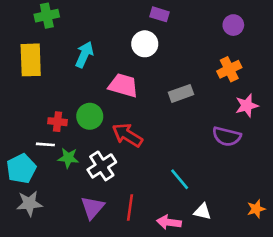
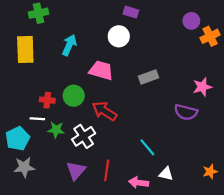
orange cross: (229, 69) -> (210, 36), moved

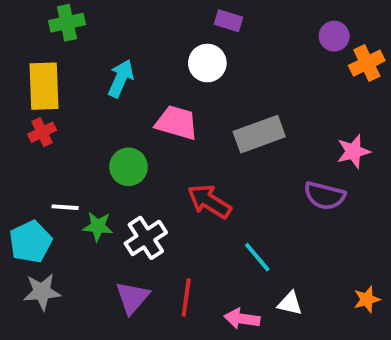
gray rectangle: (148, 77) -> (259, 134), size x1.4
red cross: (47, 100) -> (42, 132), moved, turned -32
red arrow: (104, 111) -> (209, 201), moved

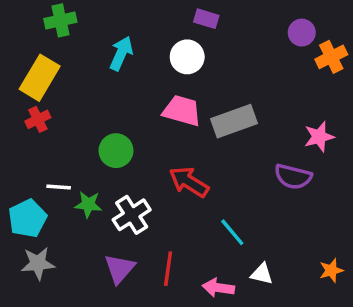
cyan arrow: (121, 78) -> (121, 53), moved
yellow rectangle: (44, 86) -> (40, 78), turned 33
pink trapezoid: (177, 123) -> (182, 111), moved

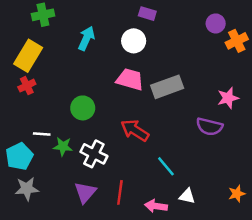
white cross: (132, 215) -> (94, 154), turned -30

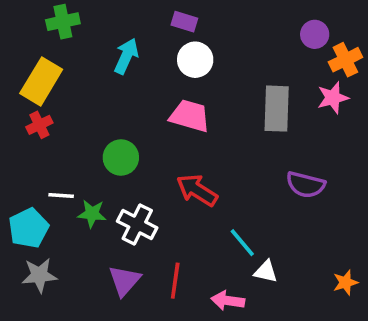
purple rectangle: (147, 14) -> (184, 22), moved
gray rectangle: (167, 87) -> (277, 109), moved, turned -68
pink star: (228, 98) -> (333, 98), moved
white triangle: (187, 196) -> (266, 272), moved

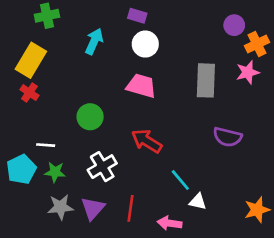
red cross: (39, 125) -> (29, 93), turned -30
green star: (92, 214) -> (55, 172), moved
white cross: (137, 225) -> (102, 167), turned 32
gray star: (39, 275) -> (60, 207), moved
orange star: (345, 282) -> (257, 210), size x1.4

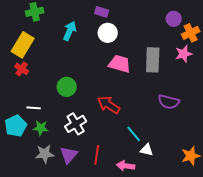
pink trapezoid: (141, 86) -> (120, 64), moved

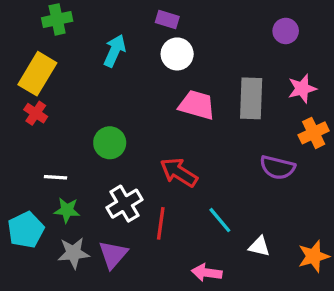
orange cross: (191, 33) -> (314, 133), moved
cyan pentagon: (16, 126) -> (26, 230), moved
white triangle: (147, 150) -> (259, 246), moved
red line: (97, 155) -> (161, 223), moved

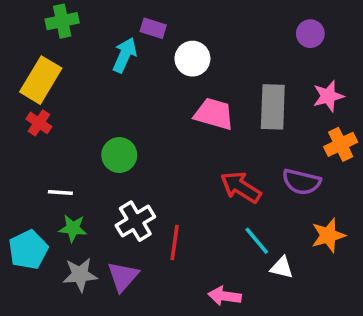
purple rectangle: (167, 19) -> (153, 28), moved
red arrow: (179, 172) -> (241, 187), moved
cyan line: (220, 220) -> (257, 241), moved
orange star: (314, 256) -> (328, 235), moved

